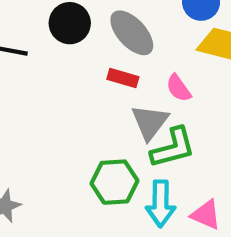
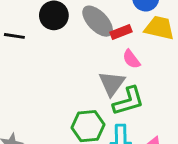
red rectangle: (123, 78) -> (121, 32), moved, turned -36

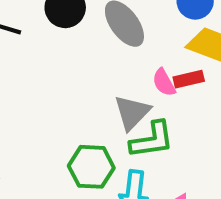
red rectangle: (121, 32) -> (189, 79), moved

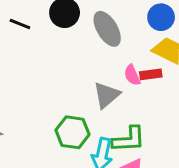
green L-shape: (152, 140) -> (129, 139), moved

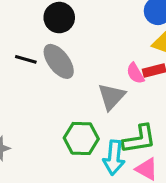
black line: (20, 24) -> (26, 59), moved
gray ellipse: (107, 29) -> (59, 61), moved

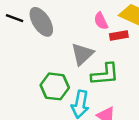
pink semicircle: (135, 73) -> (101, 21), moved
green L-shape: (139, 139) -> (105, 74), moved

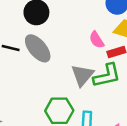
green L-shape: (105, 74) -> (107, 76), moved

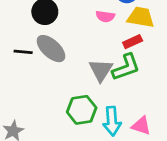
pink semicircle: (97, 40) -> (105, 16), moved, turned -42

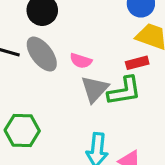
pink semicircle: (105, 16) -> (81, 61), moved
green hexagon: (82, 110) -> (22, 131), moved

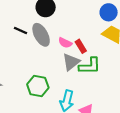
red rectangle: (137, 63) -> (81, 46), moved, turned 64
green hexagon: (22, 131) -> (38, 86), moved

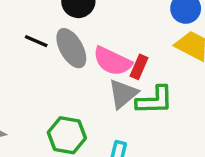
pink semicircle: (65, 43) -> (112, 61), size x1.6
red rectangle: (81, 46) -> (139, 67), turned 56

